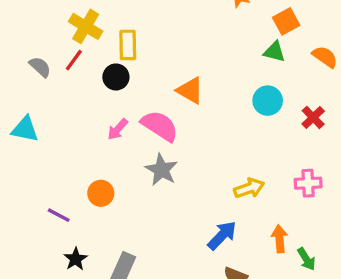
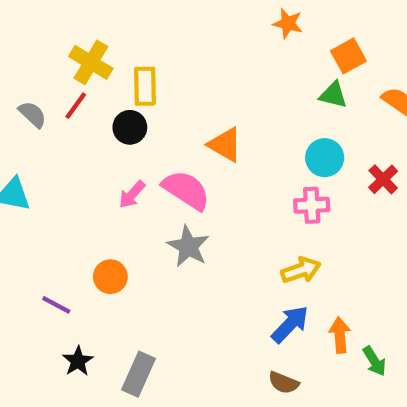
pink cross: (308, 183) -> (312, 205), moved
blue arrow: (222, 235) -> (290, 324), moved

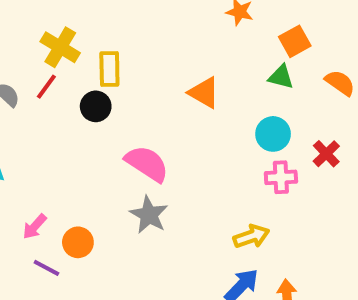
orange triangle: (225, 145) -> (204, 93), moved
pink arrow: (132, 194) -> (35, 227), moved
pink cross: (312, 205) -> (281, 177), moved
purple line: (56, 305) -> (46, 268), moved

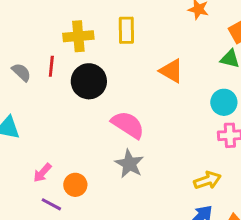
yellow cross: (60, 47) -> (78, 36), moved, turned -36
yellow rectangle: (109, 69) -> (126, 30), moved
red line: (46, 87) -> (51, 66), turned -30
black circle: (96, 106) -> (89, 81), size x1.5

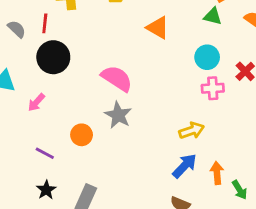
black circle: (89, 81) -> (53, 57), moved
pink arrow: (42, 173) -> (36, 102), moved
orange circle: (75, 185) -> (82, 135), moved

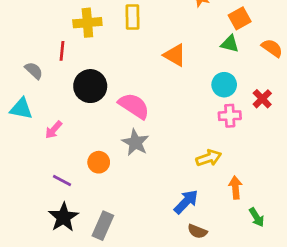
gray semicircle: (17, 29) -> (34, 71), moved
black circle: (53, 57) -> (90, 86), moved
blue arrow: (185, 166) -> (186, 202), moved
orange arrow: (217, 173) -> (235, 188), moved
black star: (46, 190) -> (63, 217), size x1.5

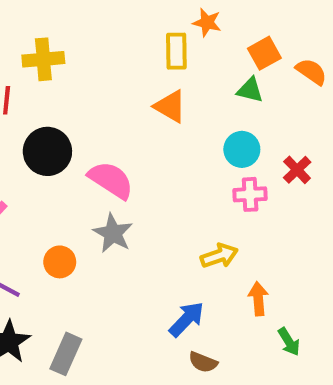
yellow rectangle: (133, 17) -> (176, 51), moved
orange semicircle: (272, 48) -> (311, 72), moved

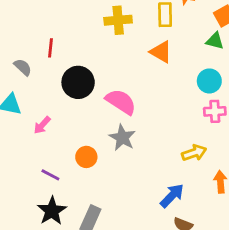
yellow cross: (43, 59) -> (118, 20), moved

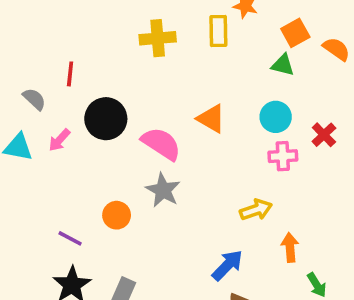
orange triangle: (161, 52) -> (211, 119), moved
pink arrow: (42, 125) -> (59, 140), moved

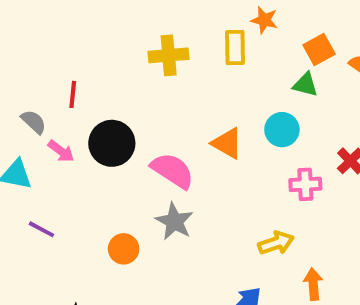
cyan circle: (276, 117) -> (282, 130), moved
pink arrow: (59, 140) -> (61, 151), moved, turned -95
purple line: (70, 238) -> (41, 229), moved

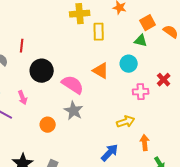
yellow rectangle: (235, 47) -> (99, 32), moved
yellow cross: (169, 55) -> (80, 14), moved
pink arrow: (61, 151) -> (23, 98), moved, turned 32

